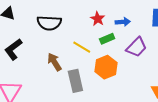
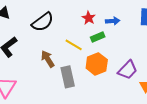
black semicircle: (49, 23) -> (43, 22), turned -40
purple trapezoid: (137, 47) -> (128, 70), moved

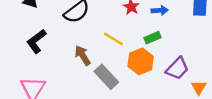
green rectangle: (98, 37) -> (153, 38), moved
gray rectangle: (68, 77) -> (106, 77), turned -30

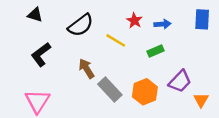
yellow line: (113, 39) -> (116, 40), moved
orange hexagon: (141, 61) -> (145, 92), moved

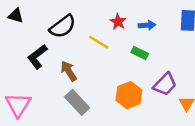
green rectangle: (155, 51) -> (140, 53), turned 49
black L-shape: (41, 54) -> (37, 57), moved
gray rectangle: (110, 90) -> (77, 102), moved

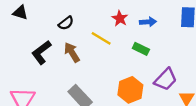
black semicircle: (63, 26) -> (66, 23), size x0.6
brown arrow: (69, 71) -> (72, 52), moved

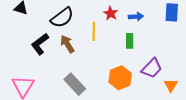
black semicircle: (66, 23) -> (62, 18), size x1.6
yellow line: (101, 38) -> (94, 31), turned 60
green rectangle: (141, 49) -> (130, 41), turned 64

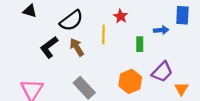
blue arrow: (136, 17) -> (161, 30), moved

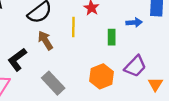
black L-shape: (49, 47) -> (17, 60), moved

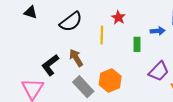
brown arrow: (45, 40) -> (76, 58), moved
orange hexagon: (102, 76) -> (110, 81), moved

